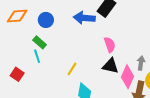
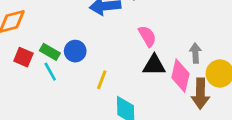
blue circle: (46, 20) -> (75, 51), moved
red square: (17, 74) -> (23, 57), moved

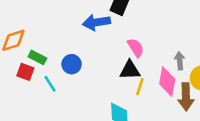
green rectangle: (50, 52) -> (37, 57), moved
black triangle: (154, 65) -> (130, 70), moved
yellow line: (102, 80) -> (140, 87), moved

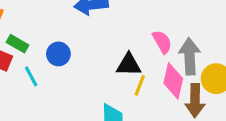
pink semicircle: (136, 48) -> (162, 42), moved
gray arrow: (180, 61) -> (190, 56), size x1.6

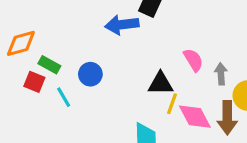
gray arrow: (190, 56) -> (221, 74), size x0.6
pink diamond: (173, 81) -> (195, 117), moved, turned -40

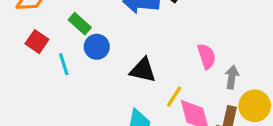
green rectangle: (49, 65) -> (80, 24), moved
black triangle: (161, 83) -> (143, 70), moved

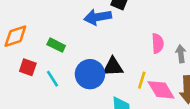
blue circle: (97, 47) -> (90, 74), moved, size x1.5
pink semicircle: (207, 56) -> (158, 43), turned 30

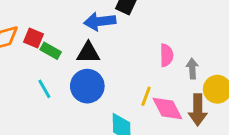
red square: (28, 67) -> (34, 38), moved
black triangle: (113, 67) -> (88, 53), moved

